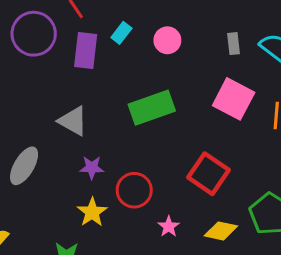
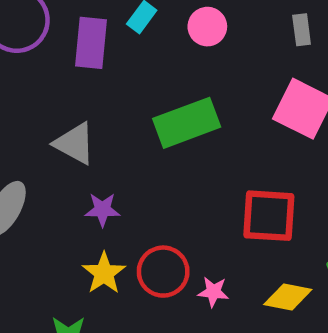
red square: (209, 174) -> (269, 216), turned -30
red circle: (134, 190) -> (163, 272), moved
pink star: (169, 227) -> (213, 292), turned -30

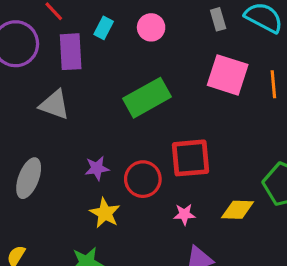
gray triangle: (75, 144) -> (54, 105), moved
red square: (269, 216) -> (190, 158), moved
red circle: (163, 272) -> (143, 179), moved

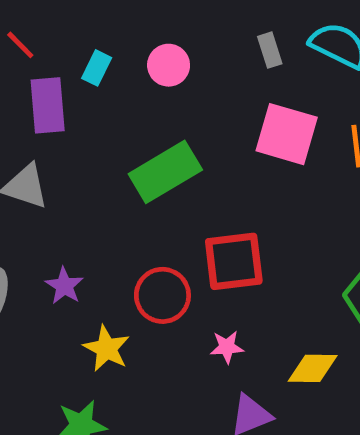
purple star: (97, 168) -> (64, 286), moved, turned -30
yellow diamond: (238, 210) -> (313, 368), moved

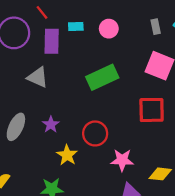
cyan rectangle: (97, 68) -> (76, 27), turned 56
red square: (234, 261) -> (152, 110), moved
pink star: (227, 347) -> (122, 160), size x1.5

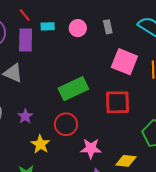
red line: (42, 12) -> (25, 15), moved
gray rectangle: (156, 27) -> (108, 27), moved
green rectangle: (102, 77) -> (73, 89), moved

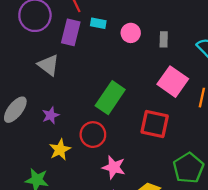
green rectangle: (73, 89) -> (110, 98), turned -44

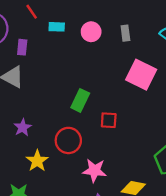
purple rectangle: (71, 32) -> (22, 47), moved, size x0.6
green rectangle: (110, 98) -> (80, 100), size x0.7
red square: (155, 124) -> (109, 120), moved, size x0.6

